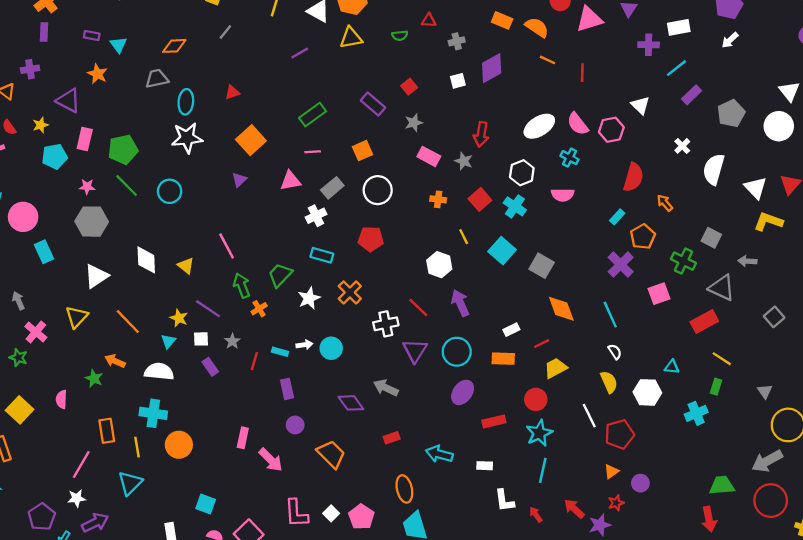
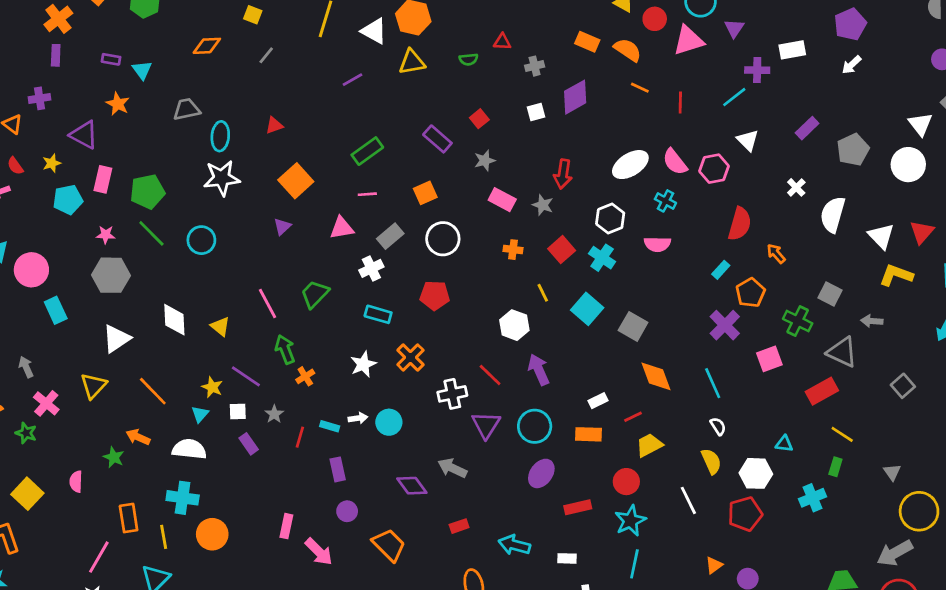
orange diamond: (174, 46) -> (207, 46), moved
cyan line: (676, 68) -> (734, 97), moved
green trapezoid: (280, 275) -> (315, 294), moved
red pentagon: (619, 434) -> (745, 514), moved

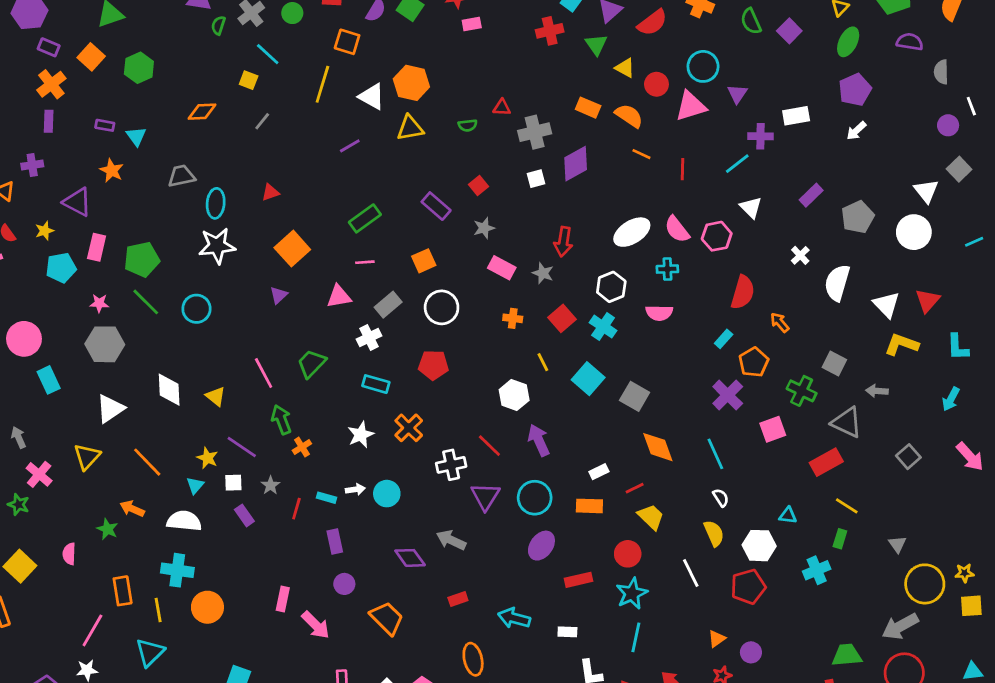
gray cross: (535, 66) -> (535, 132), size x1.6
cyan cross: (665, 201) -> (667, 269), turned -30
yellow trapezoid: (649, 445) -> (651, 517), turned 72

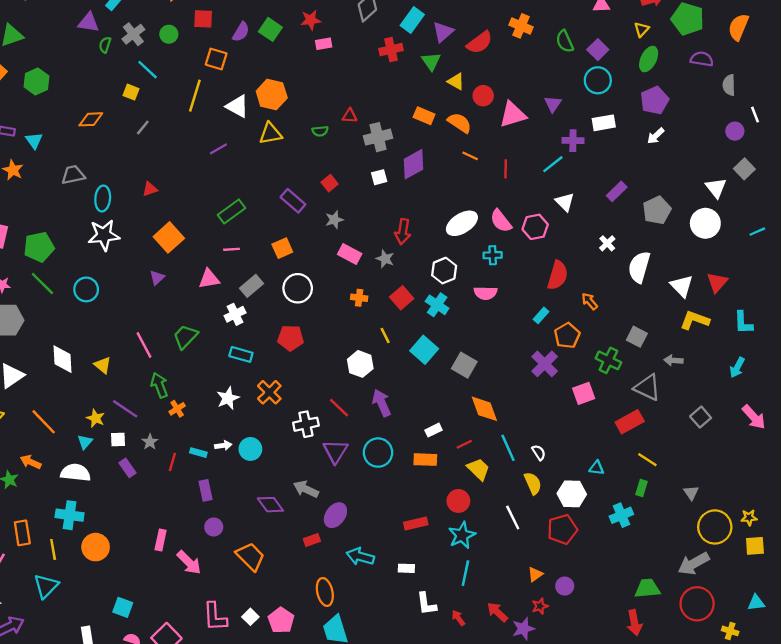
cyan circle: (703, 66) -> (598, 80), moved
cyan line: (715, 454) -> (508, 448), moved
purple ellipse: (541, 546) -> (335, 515), moved

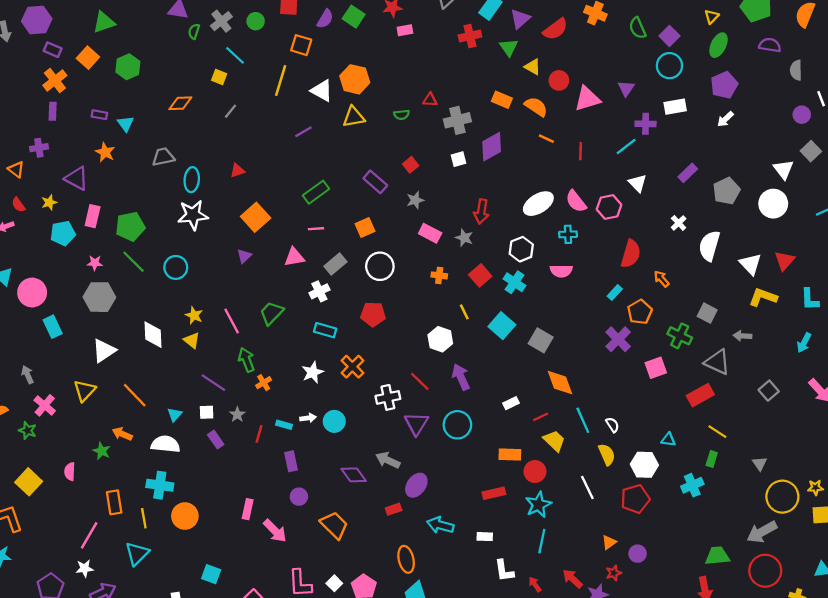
yellow star: (96, 418) -> (194, 315), moved
orange rectangle: (425, 460) -> (510, 454), moved

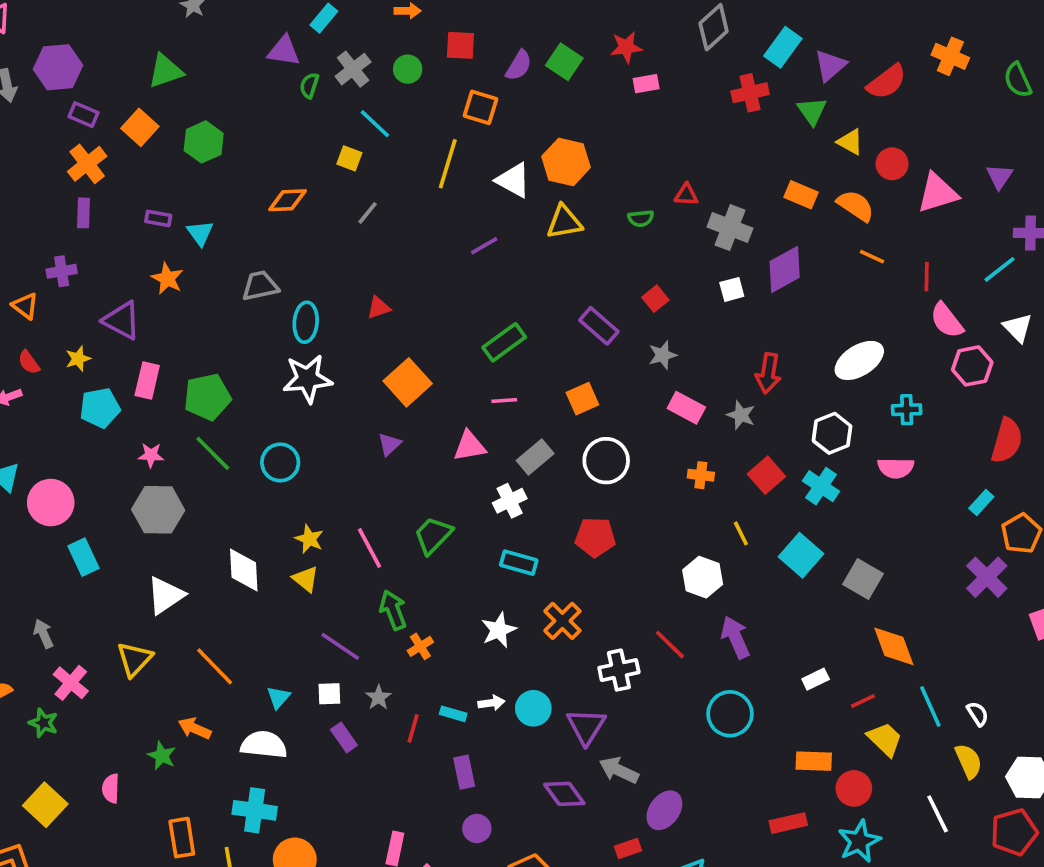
gray cross: (457, 120) -> (730, 228), turned 35
pink semicircle: (576, 201) -> (947, 320), moved
purple triangle: (416, 424) -> (586, 727), moved

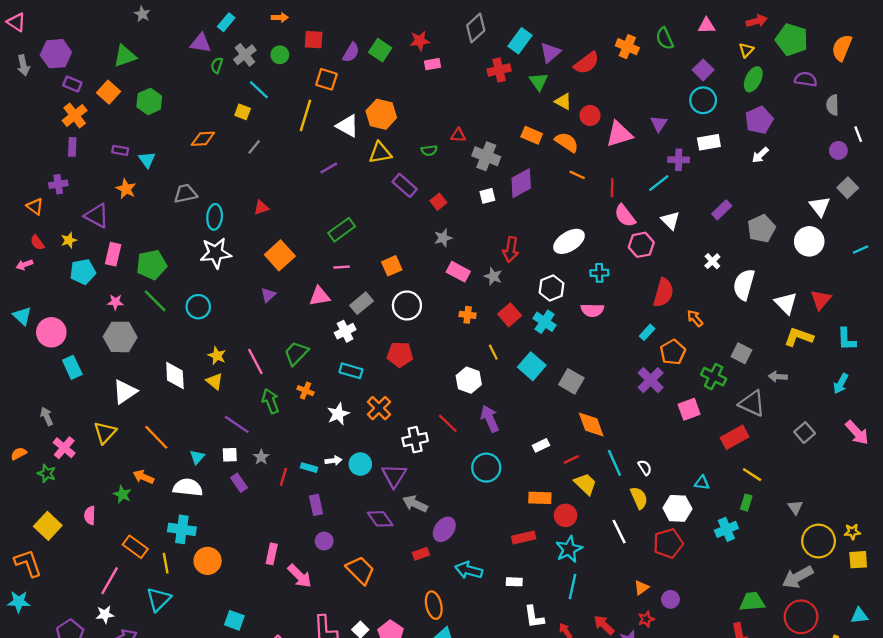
green semicircle: (1018, 80) -> (665, 38), moved
purple rectangle: (599, 326) -> (405, 185), moved
orange cross: (420, 646) -> (305, 391), moved, turned -35
orange rectangle: (182, 838) -> (135, 547), turned -45

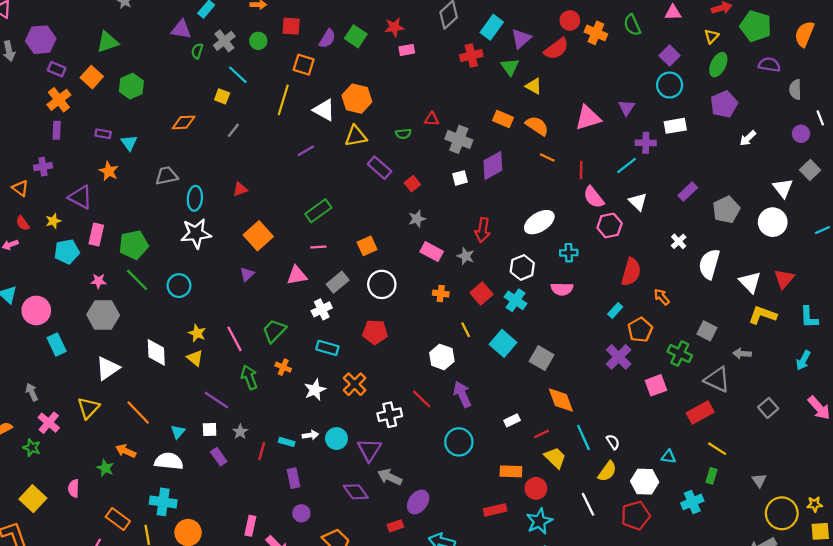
red circle: (590, 115) -> (570, 20), moved
white arrow: (760, 155) -> (748, 138), moved
yellow semicircle: (639, 498) -> (607, 471), turned 60

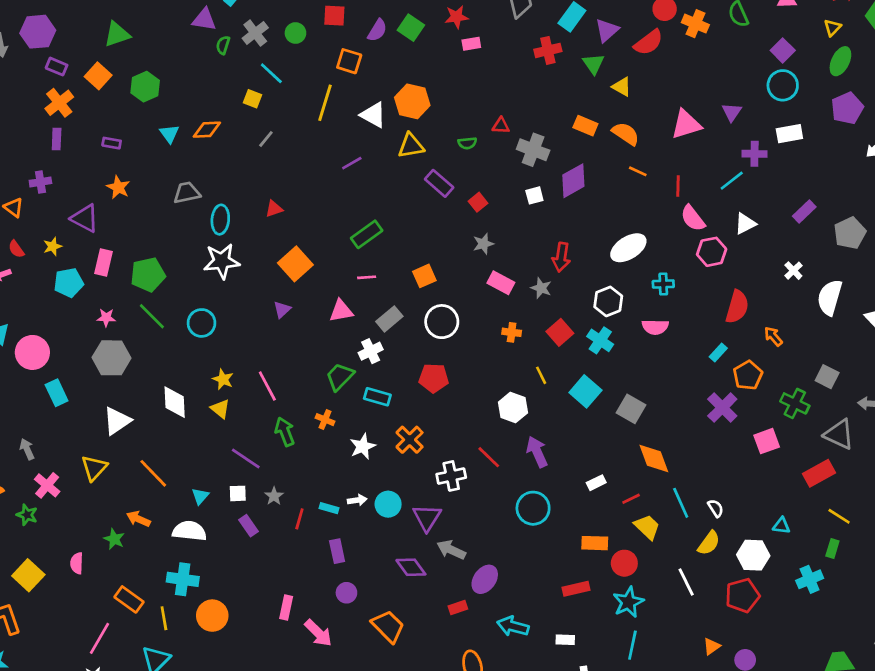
cyan triangle: (129, 143) -> (169, 134), moved
white triangle: (638, 202) -> (745, 224), turned 48
green trapezoid: (274, 331) -> (340, 377), moved

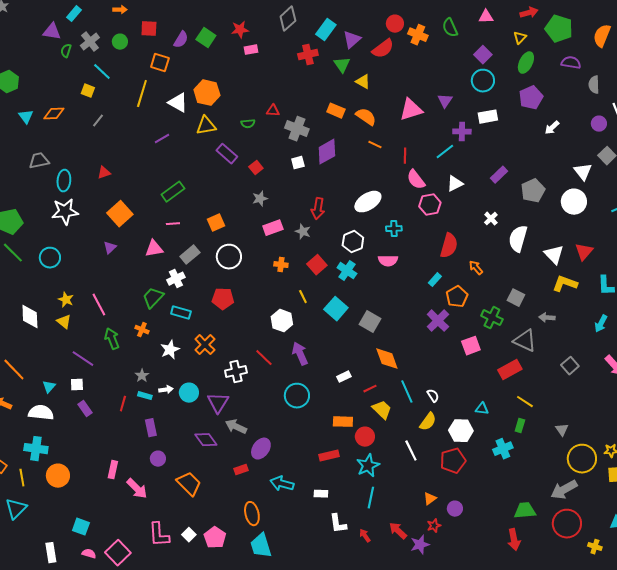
pink rectangle: (501, 283) -> (273, 228), turned -48
gray star: (274, 496) -> (142, 376), moved

